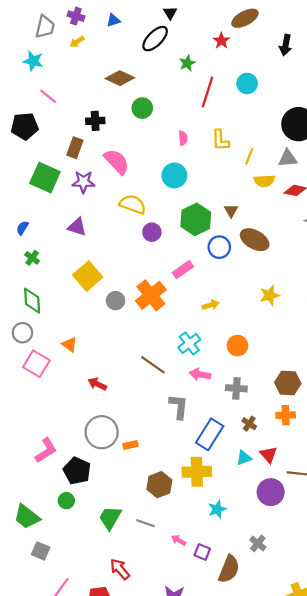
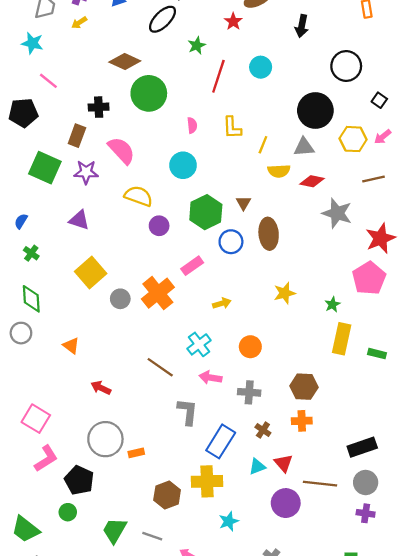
green circle: (142, 108) -> (149, 93), size x1.6
brown ellipse: (255, 240) -> (269, 234), turned 56
pink square: (36, 364) -> (36, 419), moved

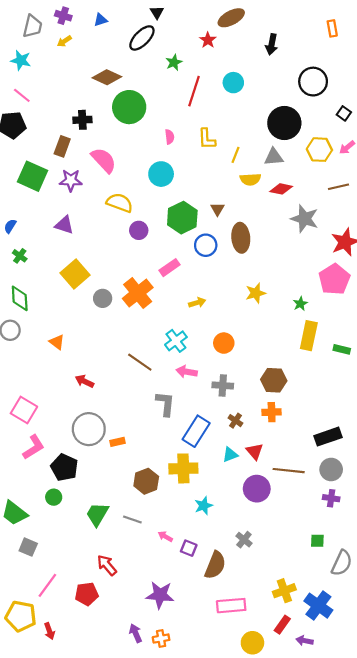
pink line: (48, 81) -> (22, 95), moved

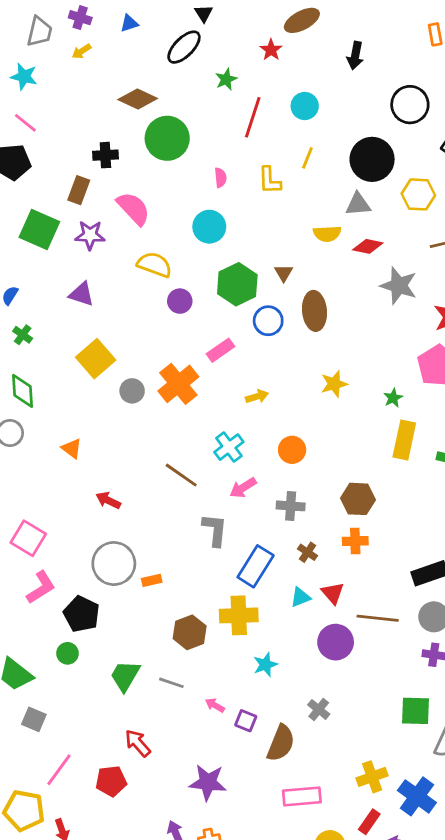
yellow line: (235, 155) -> (307, 158), moved
pink arrow: (187, 372) -> (243, 488), turned -42
green square: (317, 541) -> (416, 711), size x1.6

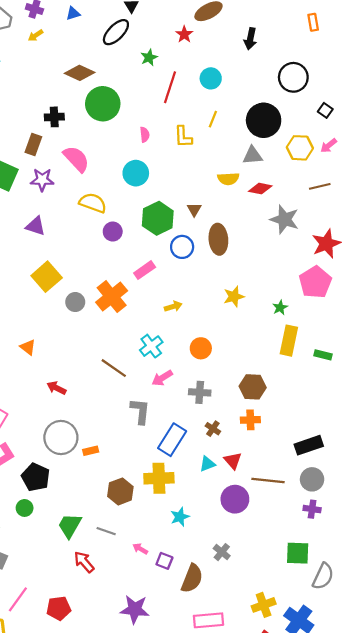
red arrow: (138, 743) -> (84, 562), moved

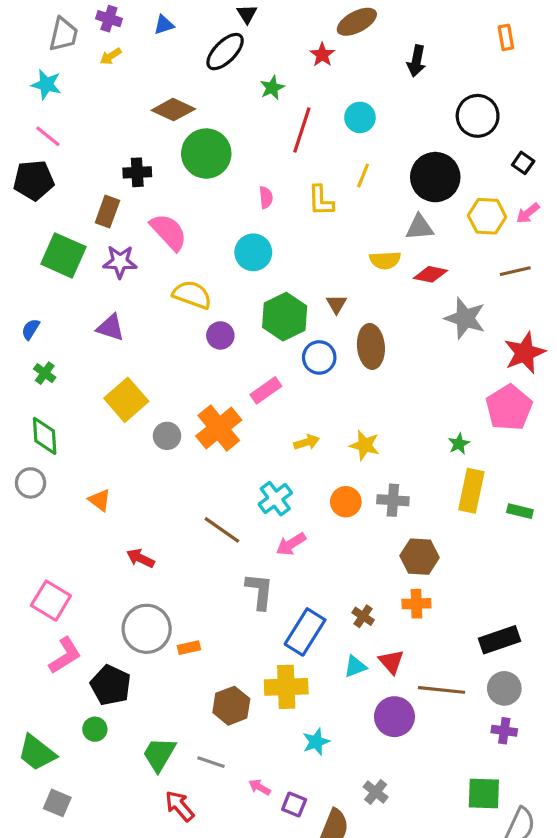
yellow star: (234, 297) -> (365, 445), moved, turned 30
gray cross: (200, 392) -> (393, 500), moved

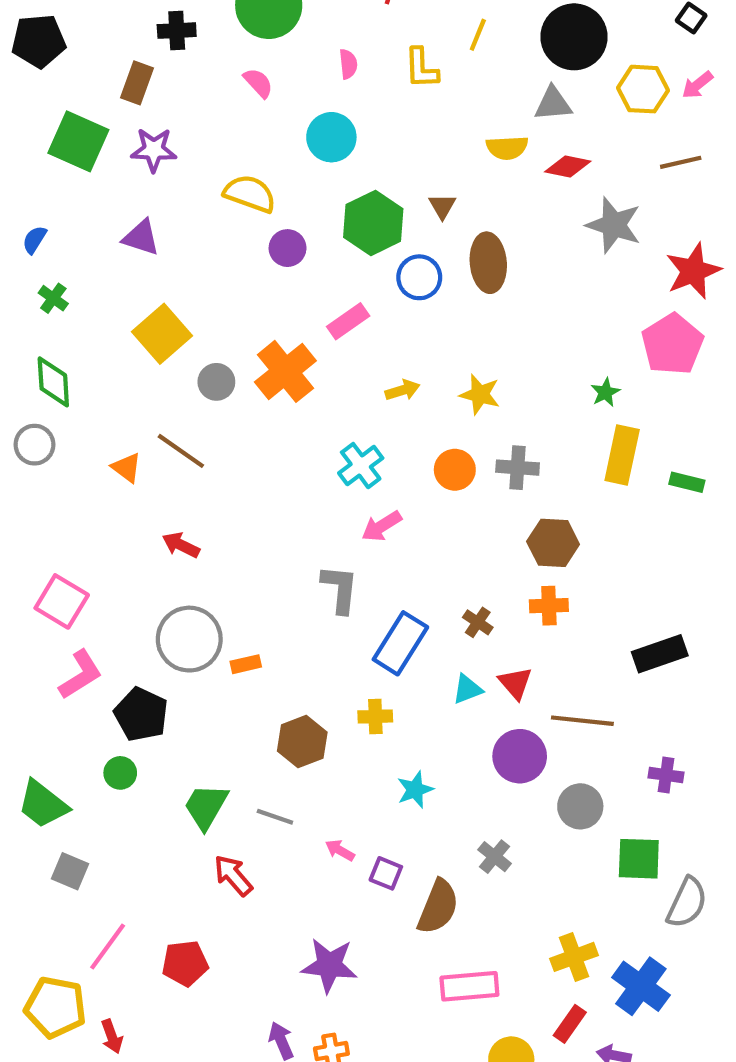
pink semicircle: (169, 232) -> (258, 83), moved, size x0.6
brown line: (222, 530) -> (181, 451), moved
yellow cross: (286, 687) -> (375, 716), size x0.6
gray circle: (504, 688) -> (580, 806), moved

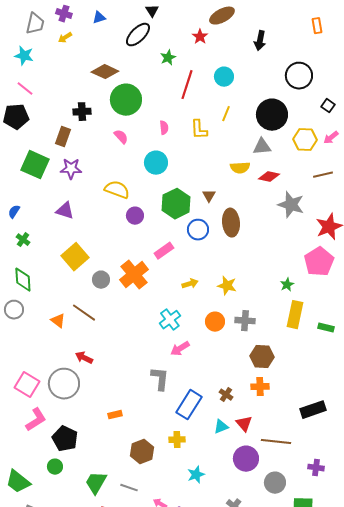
gray circle: (189, 639) -> (64, 384), moved

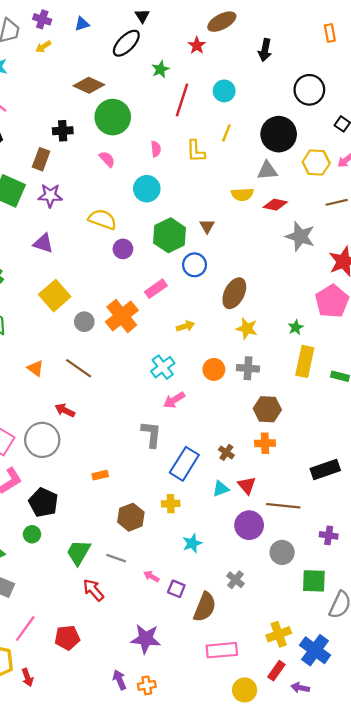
brown ellipse: (231, 223) -> (234, 293), moved, turned 32
yellow star: (227, 286) -> (247, 329), moved
brown line: (84, 313) -> (79, 368), moved

